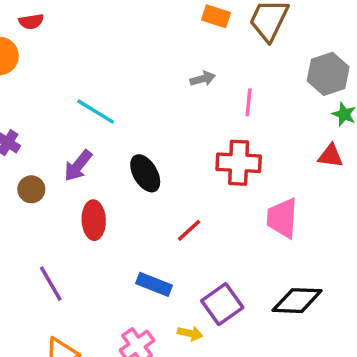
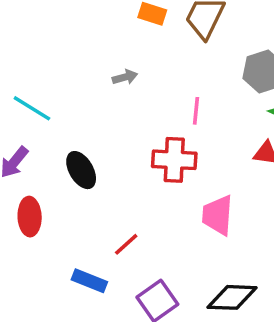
gray arrow: (203, 79) -> (125, 77), moved
pink line: (249, 102) -> (196, 111), moved
red line: (189, 230) -> (126, 244), moved

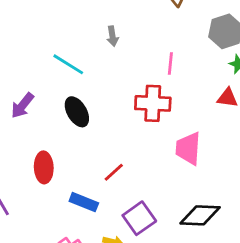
gray arrow: (125, 77) -> (112, 36), turned 96
cyan line: (32, 108) -> (68, 64), moved
red ellipse: (30, 217) -> (44, 167), moved

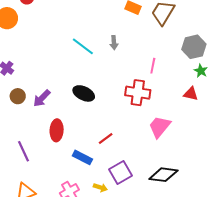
cyan line: (68, 64) -> (83, 46), moved
purple arrow: (22, 106) -> (42, 98), moved
black ellipse: (77, 112) -> (84, 93), turned -40
pink trapezoid: (188, 148) -> (160, 127), turned 30

